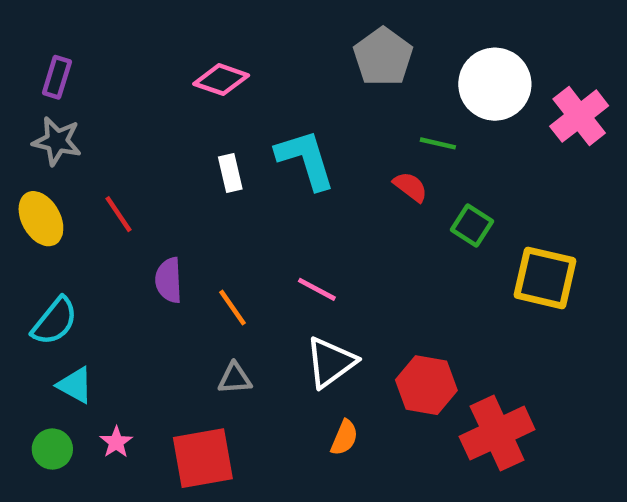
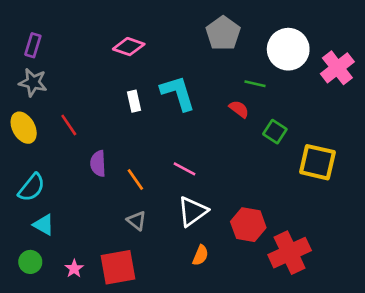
gray triangle: (235, 378) -> (137, 221), turned 42
pink star: (116, 442) -> (74, 269), moved

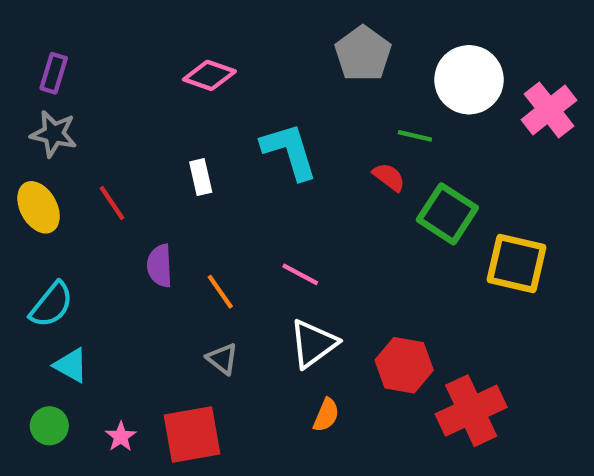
white rectangle: (134, 101) -> (201, 177), moved
green square: (275, 132) -> (447, 214), size x1.5

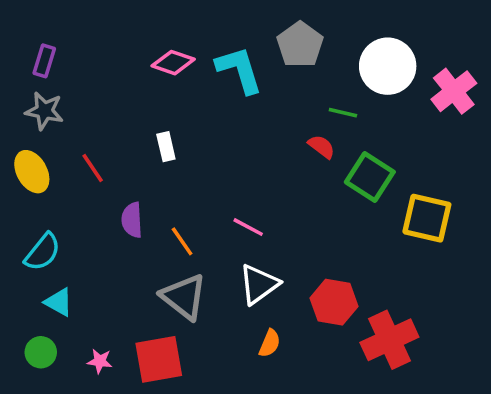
cyan L-shape: (289, 151) -> (239, 70), moved
gray triangle: (222, 359) -> (184, 297), size x1.8
pink star: (121, 437) -> (100, 361), turned -30

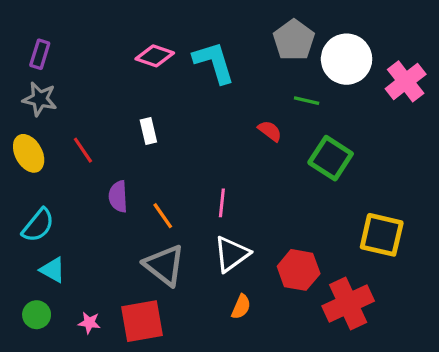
gray pentagon: (300, 45) -> (294, 40), moved
red semicircle: (321, 147) -> (270, 131), moved
yellow square: (427, 218) -> (382, 235), moved
pink line: (248, 227) -> (222, 203), turned 68

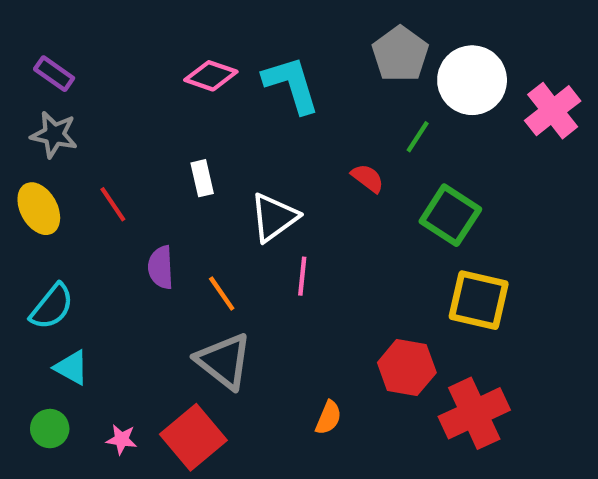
purple rectangle: (40, 54) -> (54, 74), turned -72
green line: (307, 101) -> (418, 137), turned -70
yellow square: (382, 235) -> (479, 300), moved
white triangle: (231, 254) -> (274, 217), moved
red square: (142, 321) -> (193, 437), turned -30

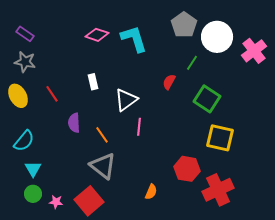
red semicircle: (368, 178) -> (169, 82), turned -98
cyan triangle: (71, 368) -> (33, 169), turned 30
green circle: (50, 429) -> (33, 194), moved

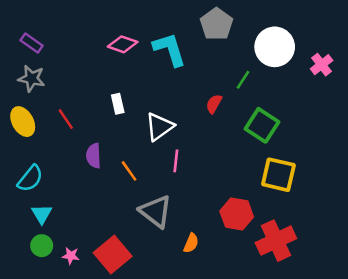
gray pentagon: (184, 25) -> (216, 24), moved
pink cross: (254, 51) -> (322, 65), size x0.7
gray triangle: (103, 166) -> (156, 211), moved

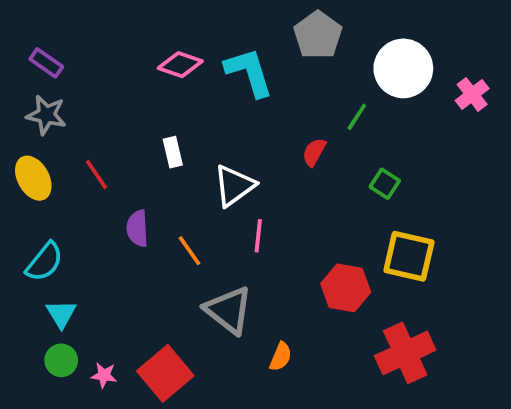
green square: (262, 125) -> (385, 184), size x0.6
red hexagon: (237, 214) -> (346, 288), moved

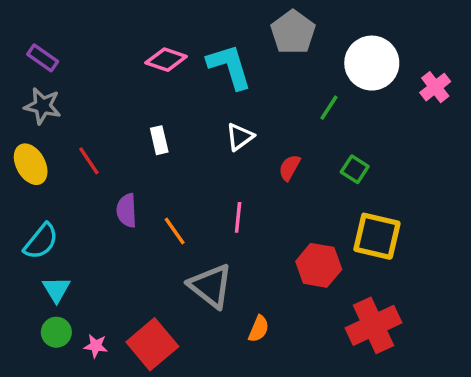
red semicircle: (314, 152) -> (290, 168), moved
white triangle: (234, 186) -> (240, 137), moved, size x0.7

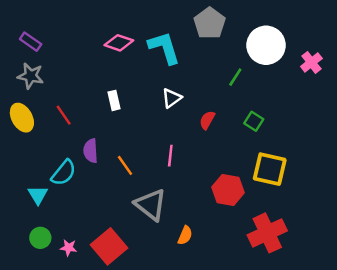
cyan semicircle: (41, 241) -> (64, 173), moved
cyan triangle: (56, 289) -> (38, 195), moved

